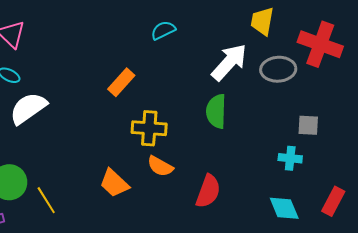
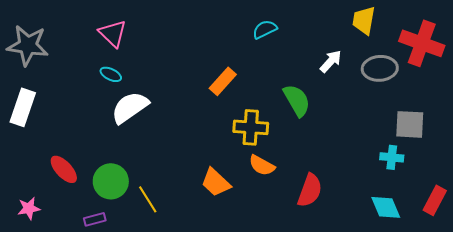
white arrow: (229, 62) -> (331, 61), size x0.6
green semicircle: (216, 111) -> (297, 100), moved, turned 148
gray square: (308, 125) -> (410, 124), size x1.4

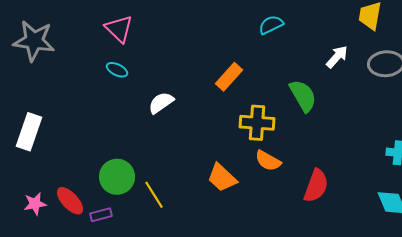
white rectangle: (23, 107) -> (29, 132), moved
white semicircle: (130, 107) -> (161, 103), moved, size x0.7
red ellipse: (64, 169) -> (70, 201), moved

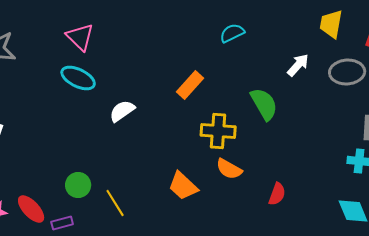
cyan ellipse: (117, 70) -> (78, 78), size x1.6
green circle: (117, 177) -> (78, 185), size x0.7
red semicircle: (316, 186) -> (277, 194), size x0.7

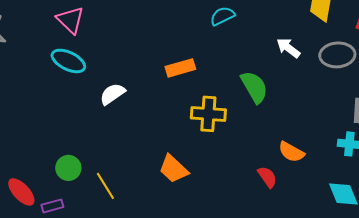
white arrow: (298, 65) -> (288, 48), turned -95
orange rectangle: (190, 85) -> (180, 68), turned 32
orange semicircle: (229, 169) -> (291, 152), moved
red semicircle: (277, 194) -> (267, 177), turned -55

